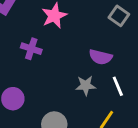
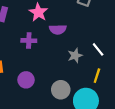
purple semicircle: (101, 57) -> (58, 29), moved

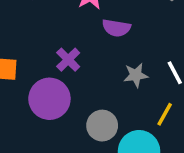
purple cross: (29, 41) -> (68, 60), moved, turned 32
purple circle: (26, 80) -> (49, 99), size x1.5

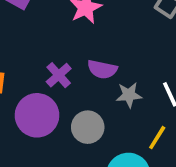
purple semicircle: (116, 28) -> (102, 69), moved
gray circle: (102, 126) -> (88, 127), moved

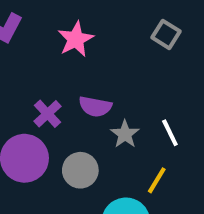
gray star: (129, 95) -> (125, 134), turned -30

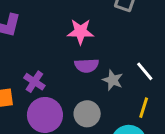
pink star: (76, 39) -> (80, 32), moved, turned -30
purple cross: (47, 114) -> (34, 82), moved

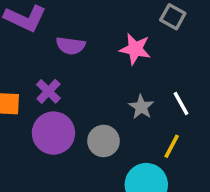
pink star: (80, 32) -> (135, 49), moved
purple semicircle: (87, 66) -> (71, 46), moved

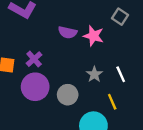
purple semicircle: (71, 46) -> (68, 32), moved
yellow line: (172, 146) -> (112, 102), turned -56

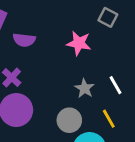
purple semicircle: (68, 32) -> (24, 40), moved
gray circle: (68, 95) -> (69, 120), moved

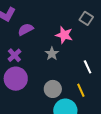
purple semicircle: (24, 40) -> (26, 29), turned 140
gray star: (84, 88) -> (52, 54), moved

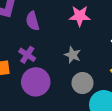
purple semicircle: (26, 29) -> (33, 21), turned -63
gray star: (52, 54) -> (73, 55), moved

